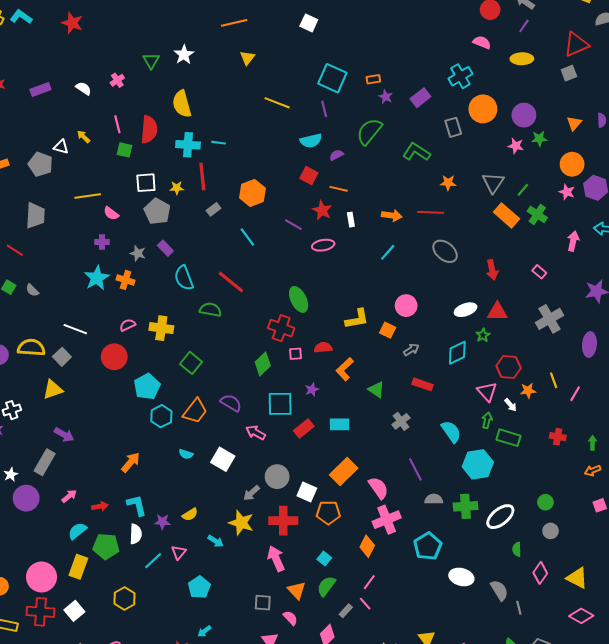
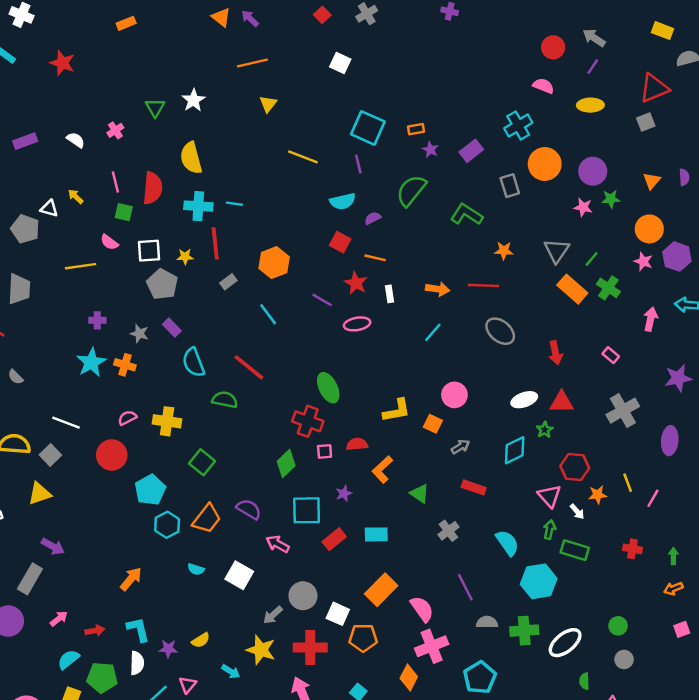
pink semicircle: (111, 213) -> (109, 242), moved

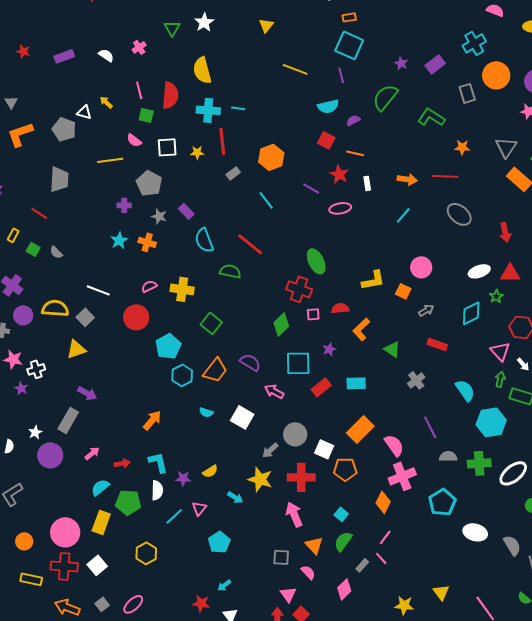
orange rectangle: (416, 129) -> (349, 17), moved
gray pentagon: (162, 284) -> (149, 183), moved
cyan star: (91, 362) -> (119, 240), size x0.7

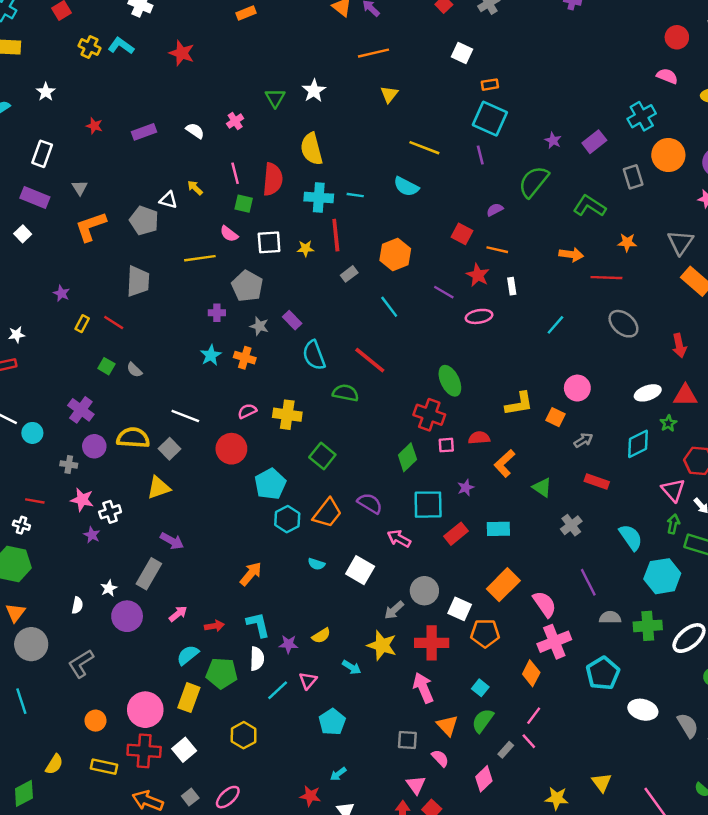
cyan semicircle: (328, 106) -> (406, 187), moved, turned 40
orange arrow: (407, 179) -> (571, 255), moved
yellow rectangle: (13, 235) -> (82, 324), moved

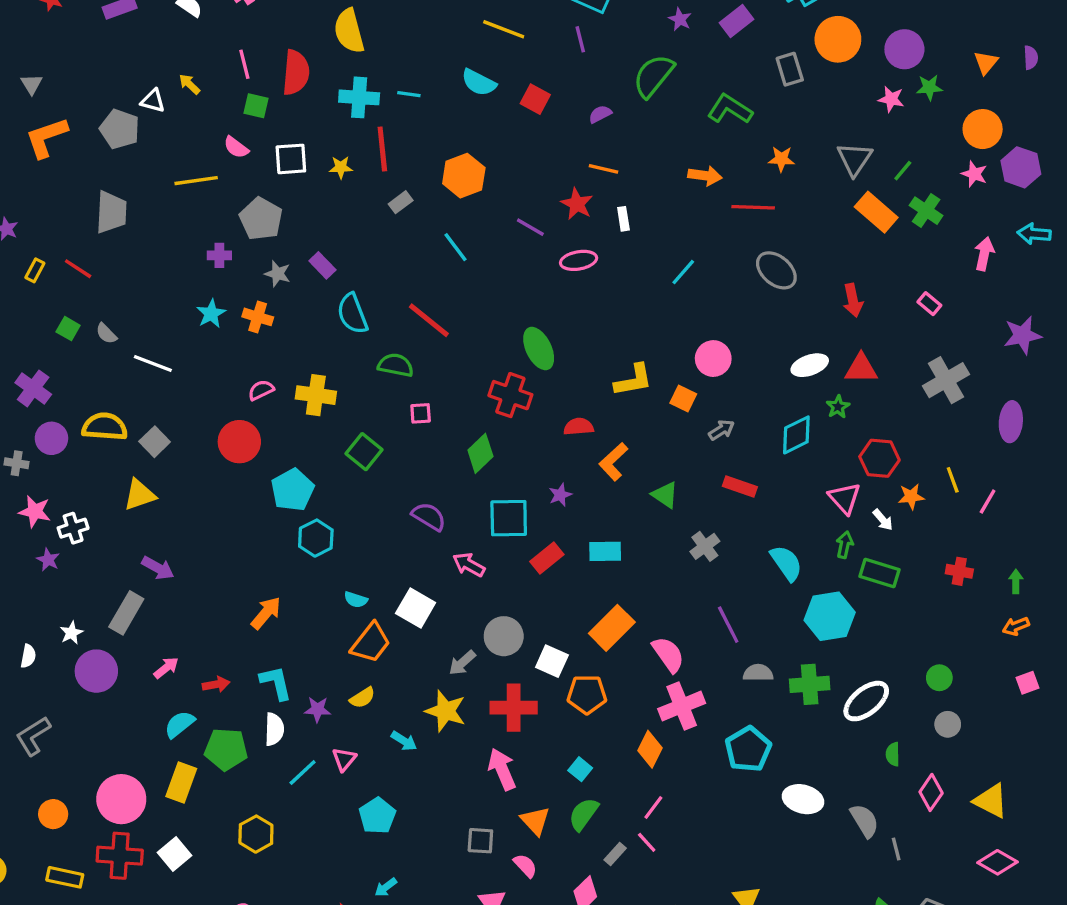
red square: (462, 234) -> (535, 99), moved
white line: (185, 416) -> (153, 363), moved
pink square: (446, 445) -> (421, 413), moved
orange trapezoid: (327, 513) -> (371, 643), moved

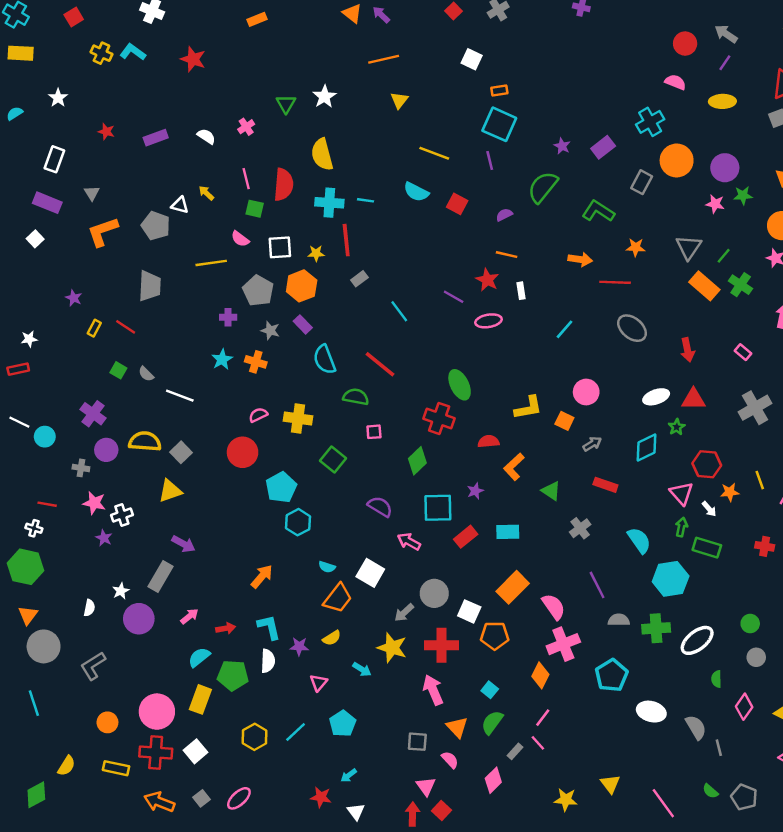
gray rectangle: (790, 69) -> (642, 182), turned 45
orange hexagon: (464, 176) -> (302, 286), moved
cyan line: (303, 773) -> (296, 732), moved

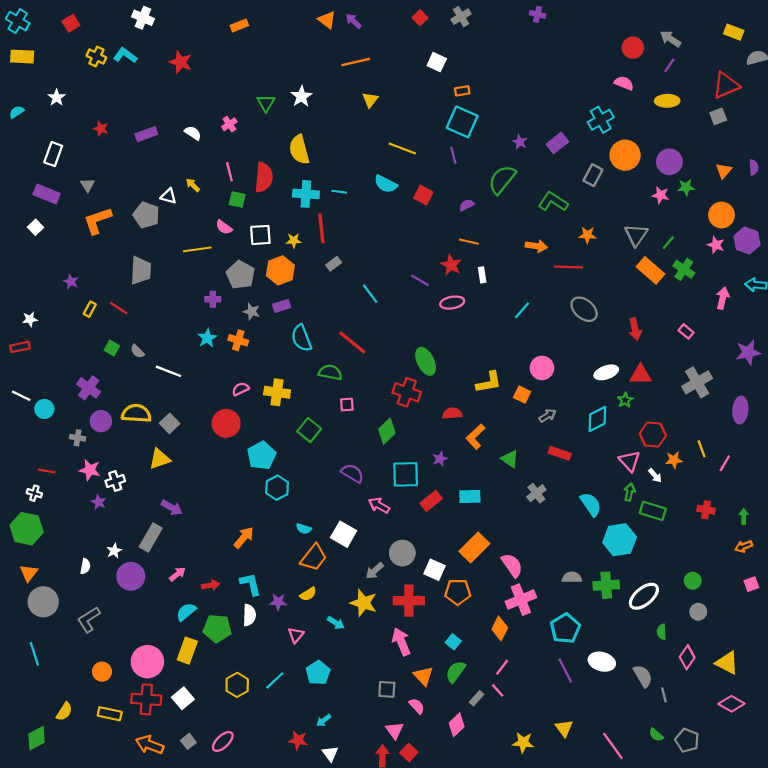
purple rectangle: (303, 324) -> (282, 306), turned -63
purple line: (597, 585) -> (565, 671), moved

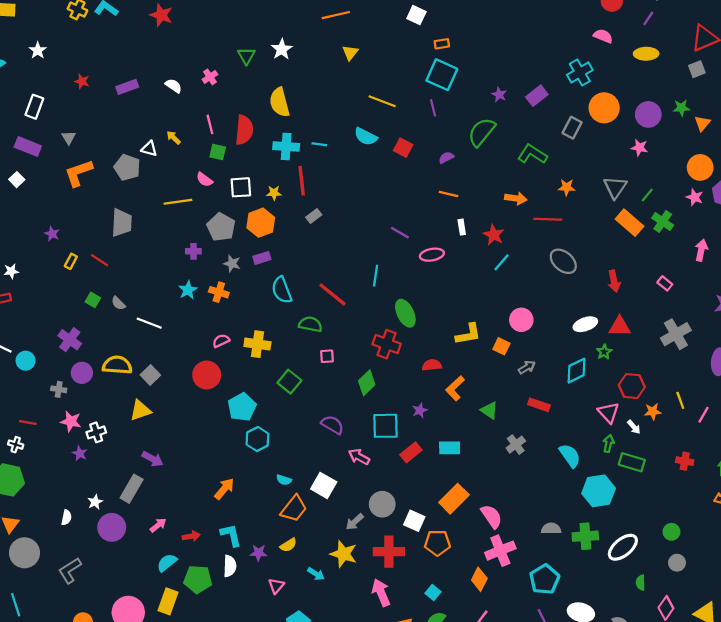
green star: (686, 187) -> (681, 108), moved
red star: (451, 265) -> (494, 235), moved
cyan line: (370, 294) -> (376, 276), moved, turned 45

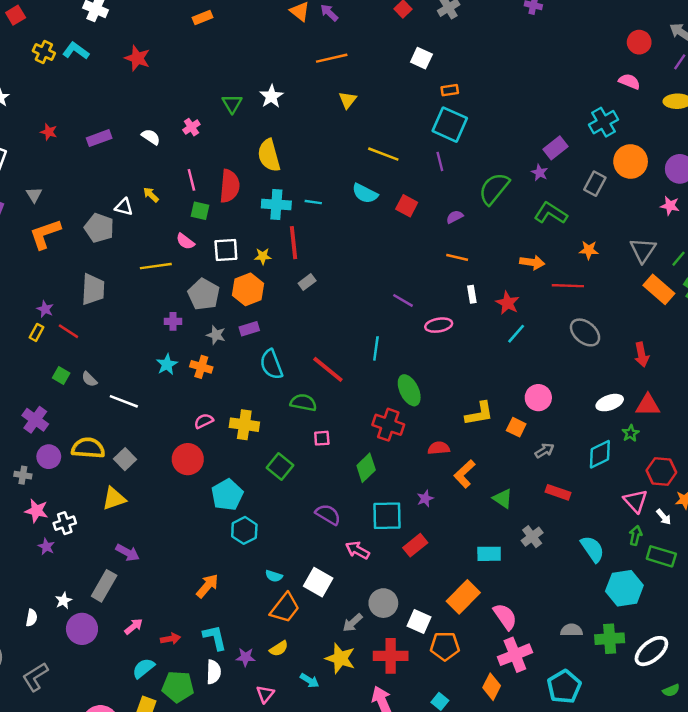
purple star: (499, 95) -> (540, 173), moved
purple star: (52, 234) -> (45, 309), moved
cyan rectangle: (450, 448) -> (489, 554), moved
green semicircle: (641, 583) -> (671, 690), turned -112

